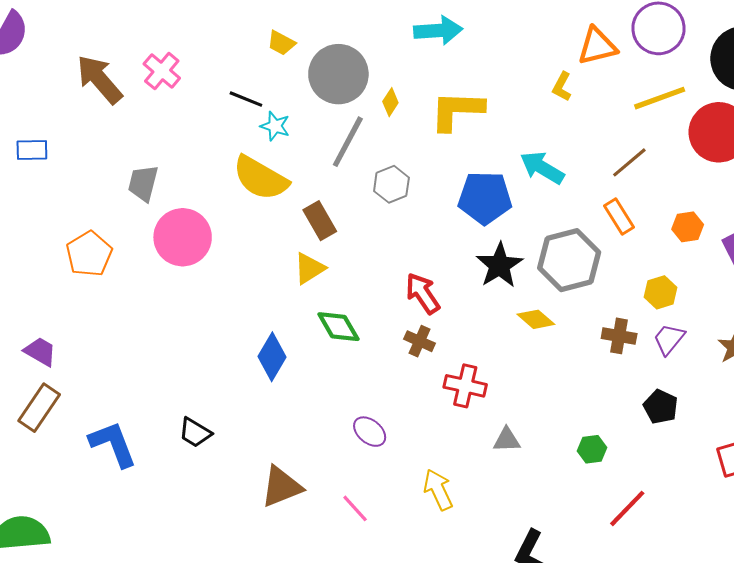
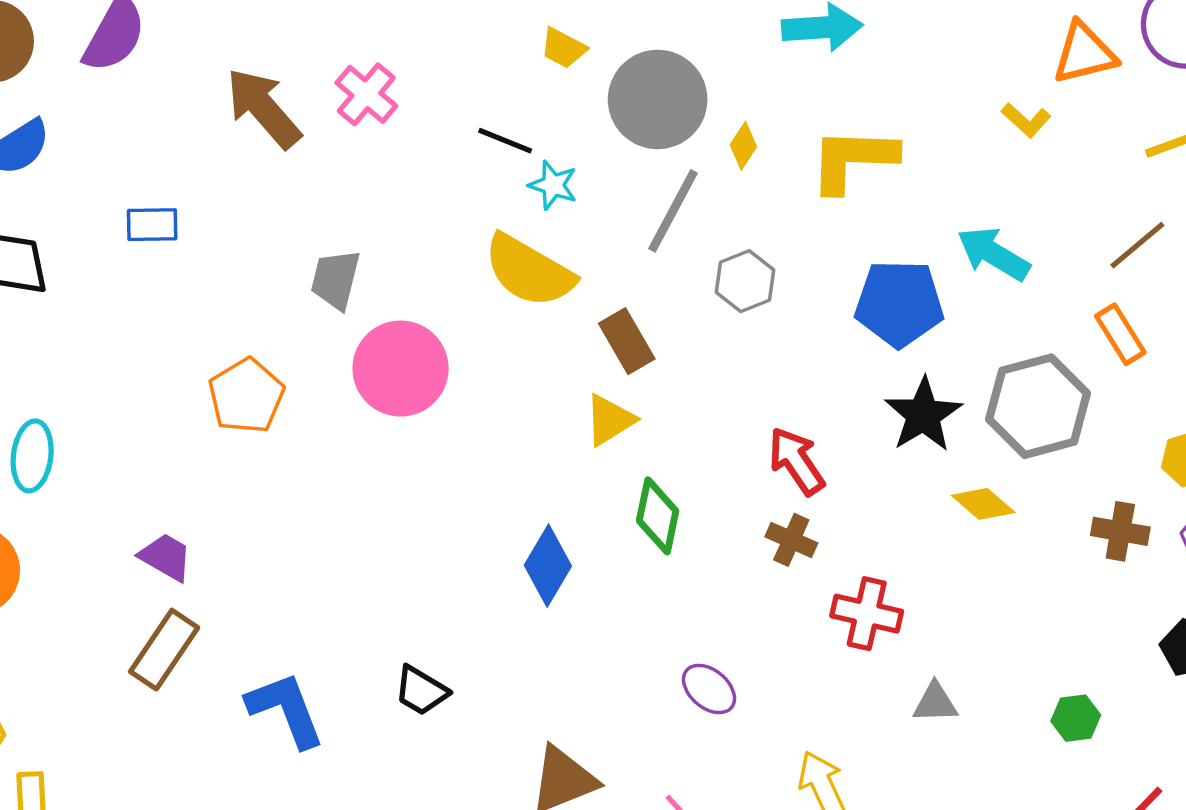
yellow L-shape: (562, 87) -> (1026, 120), turned -76
green diamond: (338, 327) -> (658, 516), turned 42

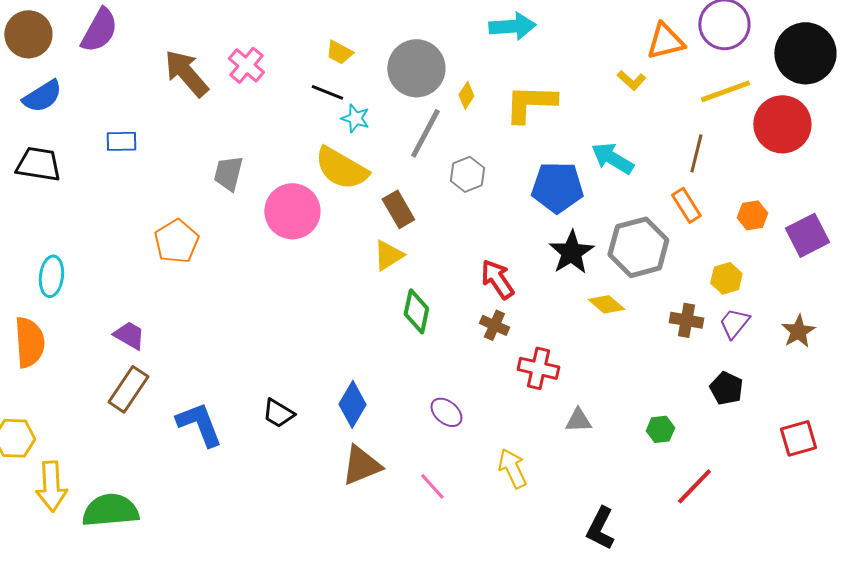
yellow trapezoid: (563, 48) -> (339, 52), moved
brown line: (1137, 245) -> (696, 153), turned -36
pink circle: (401, 369) -> (292, 211), moved
blue diamond: (548, 566) -> (352, 404), moved

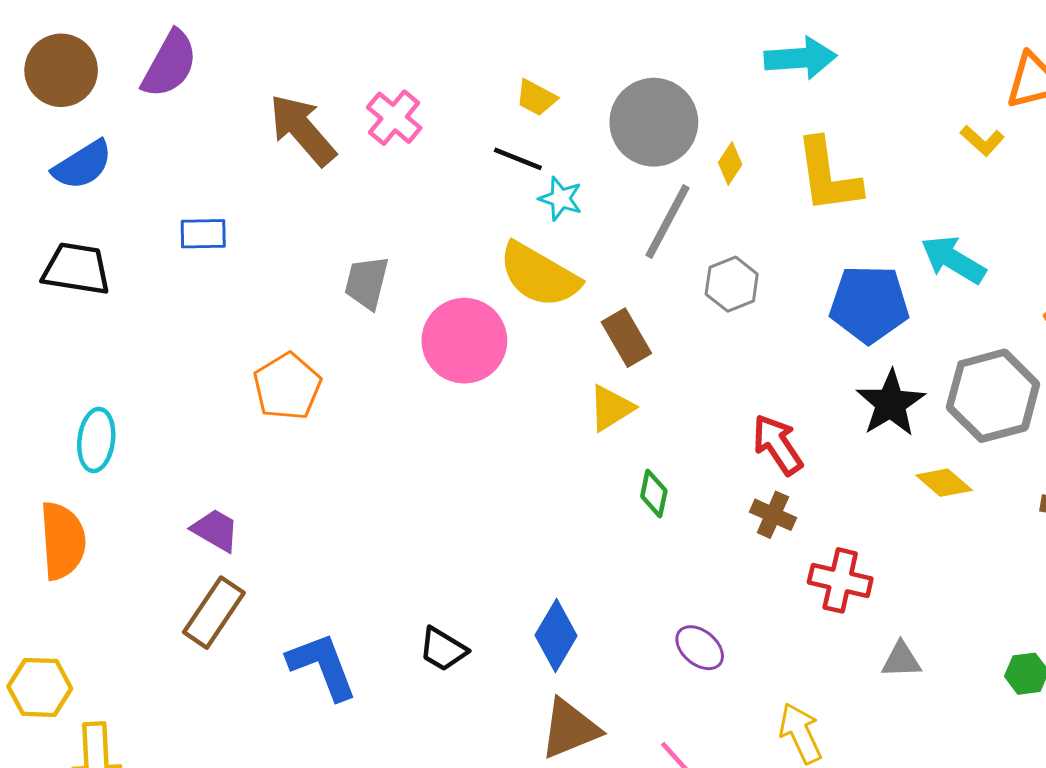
yellow L-shape: (530, 103) -> (828, 176), turned -100
green diamond: (416, 311) -> (654, 493), size x0.7

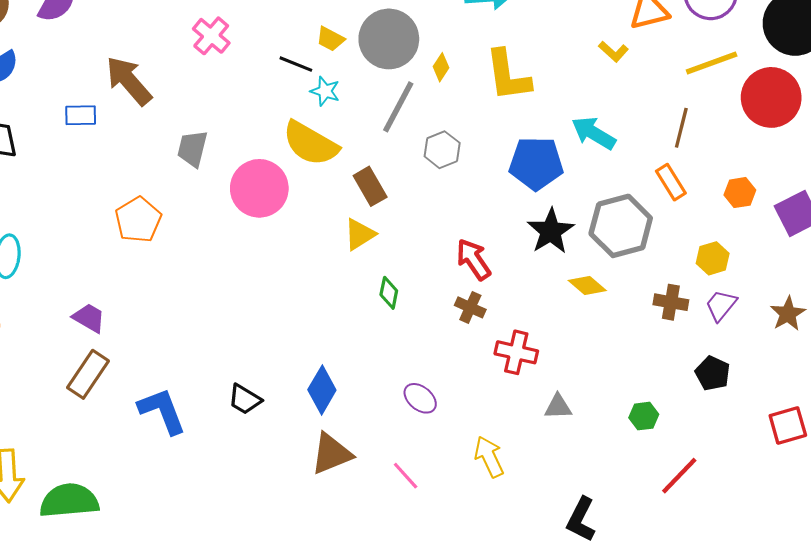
yellow trapezoid: (536, 98) -> (330, 39), moved
brown arrow: (302, 130) -> (129, 81), moved

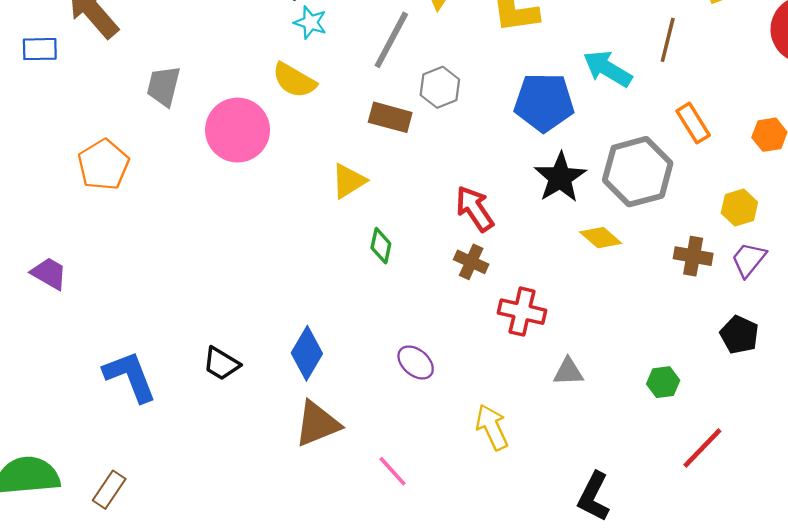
brown line: (681, 128) -> (668, 40), moved
yellow semicircle: (310, 143) -> (294, 80), size x0.7
brown rectangle: (370, 186) -> (390, 117), moved, turned -45
brown rectangle: (88, 374) -> (109, 490), moved, size x0.7
pink line: (406, 476) -> (392, 471), moved

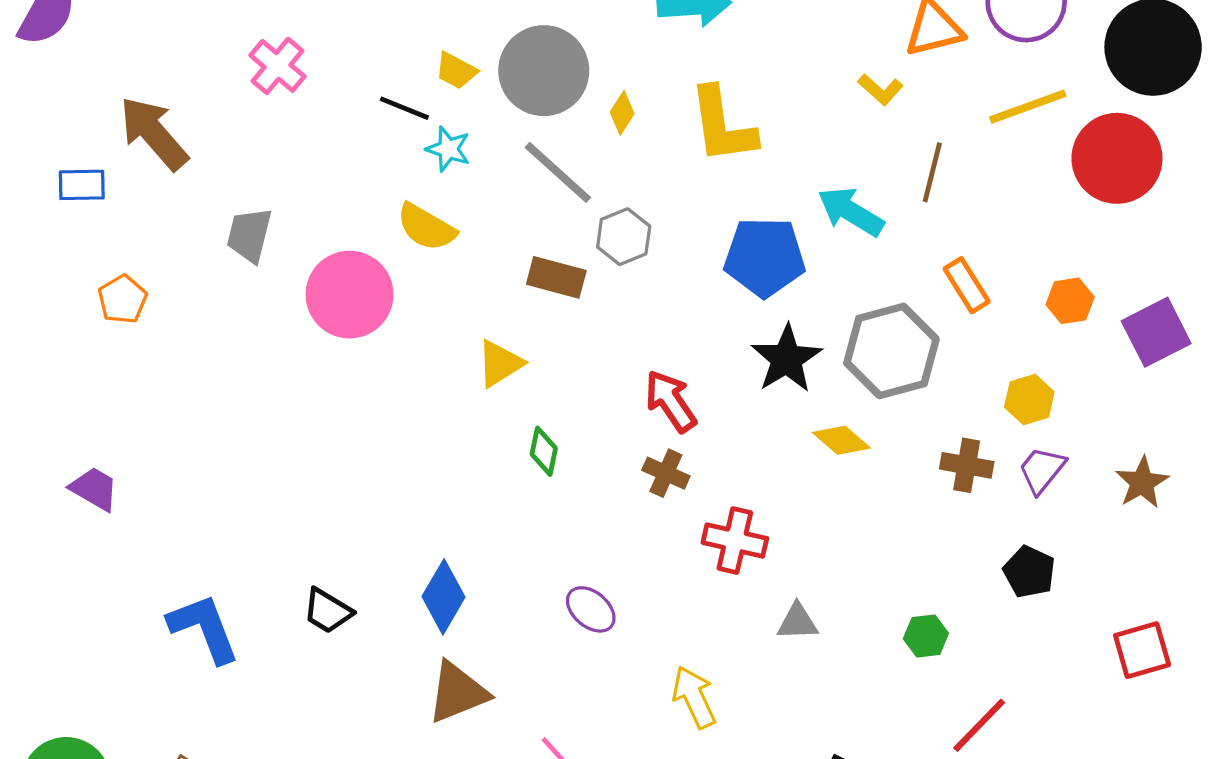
gray line: (391, 40) -> (558, 172), turned -76
orange pentagon: (103, 165) -> (122, 299), moved, size x0.7

